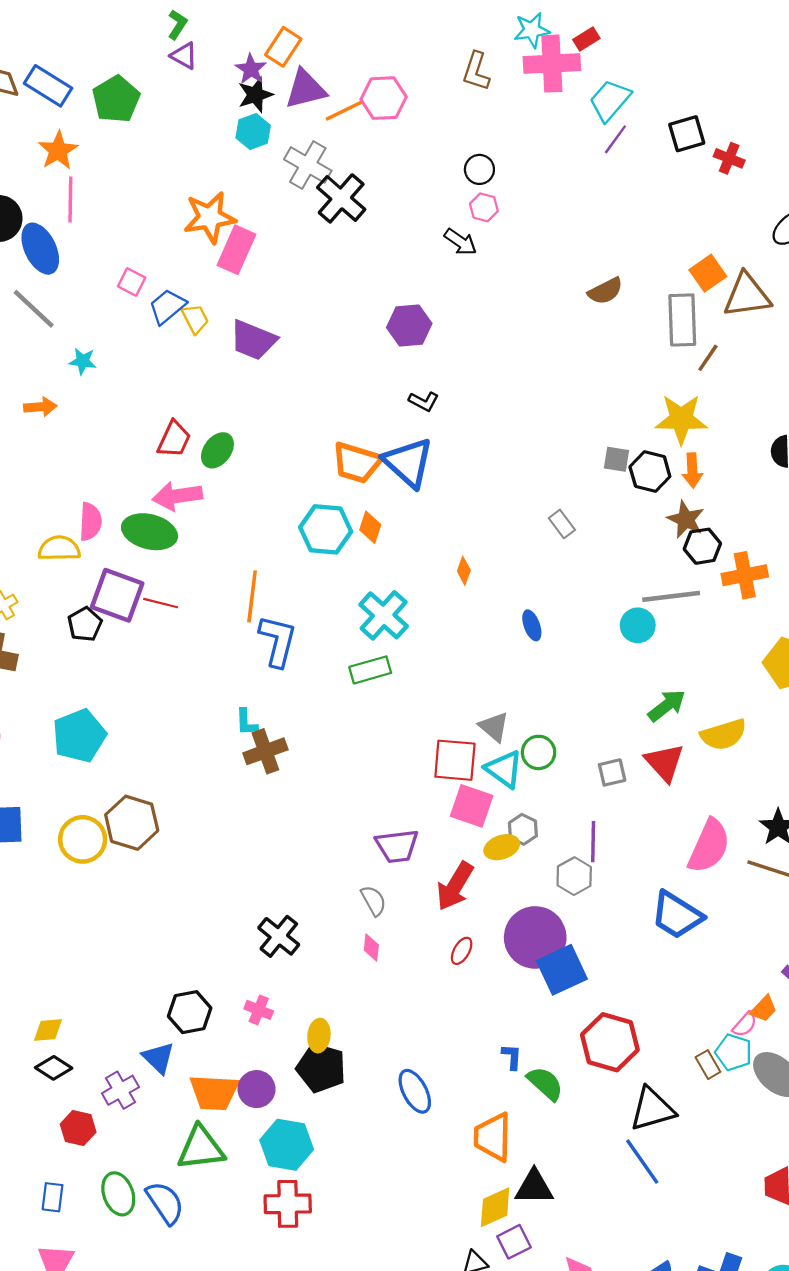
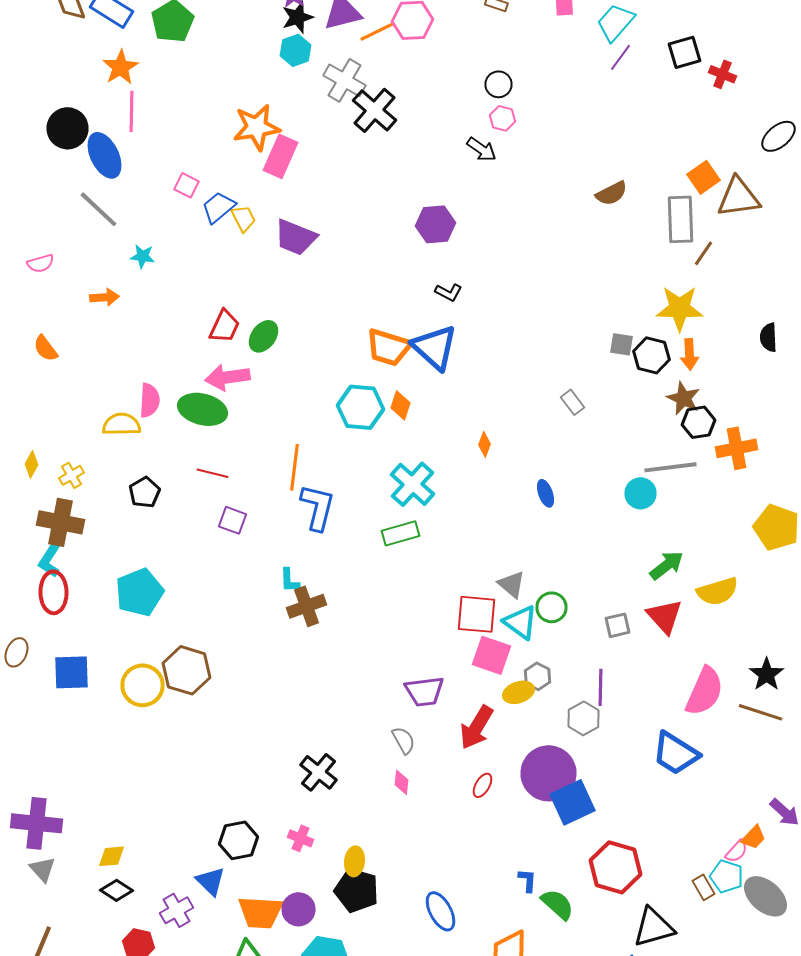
purple square: (117, 595) -> (232, 520), moved, size x0.6

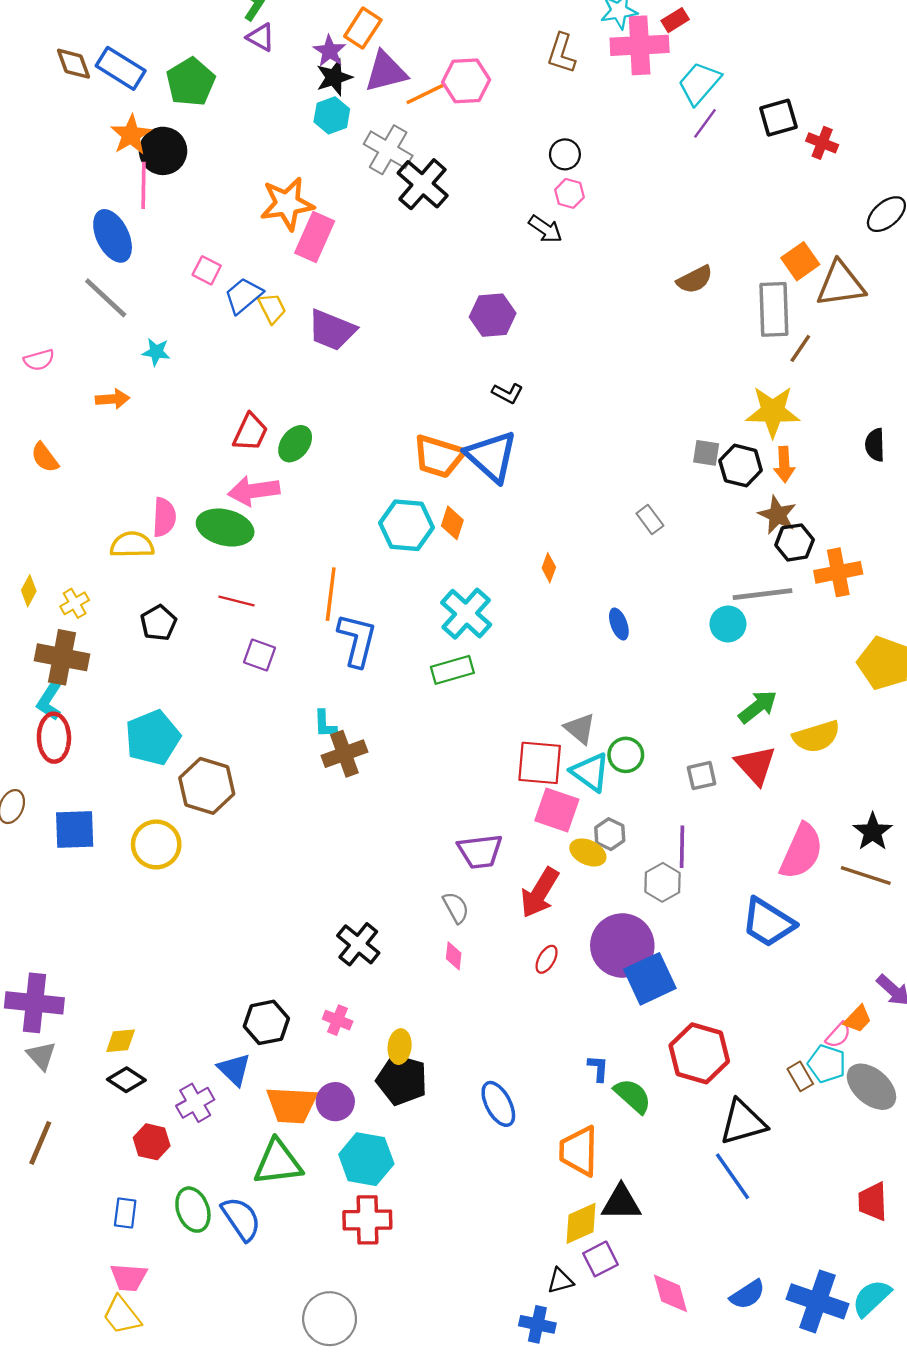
black circle: (68, 128) -> (163, 151), moved
brown hexagon: (186, 670) -> (207, 786), moved
yellow ellipse: (518, 692) -> (588, 852), turned 44

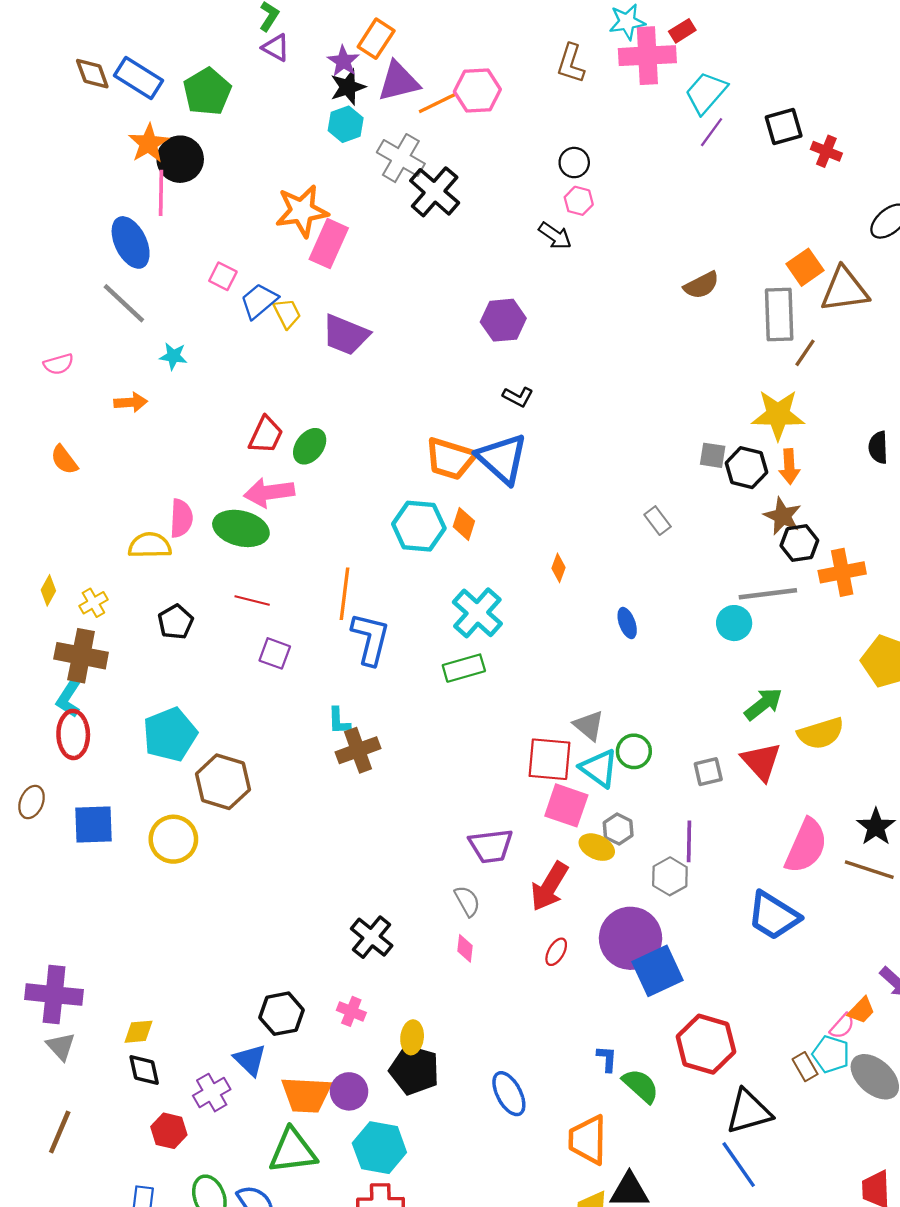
black diamond: (126, 1080) -> (144, 1070), turned 45

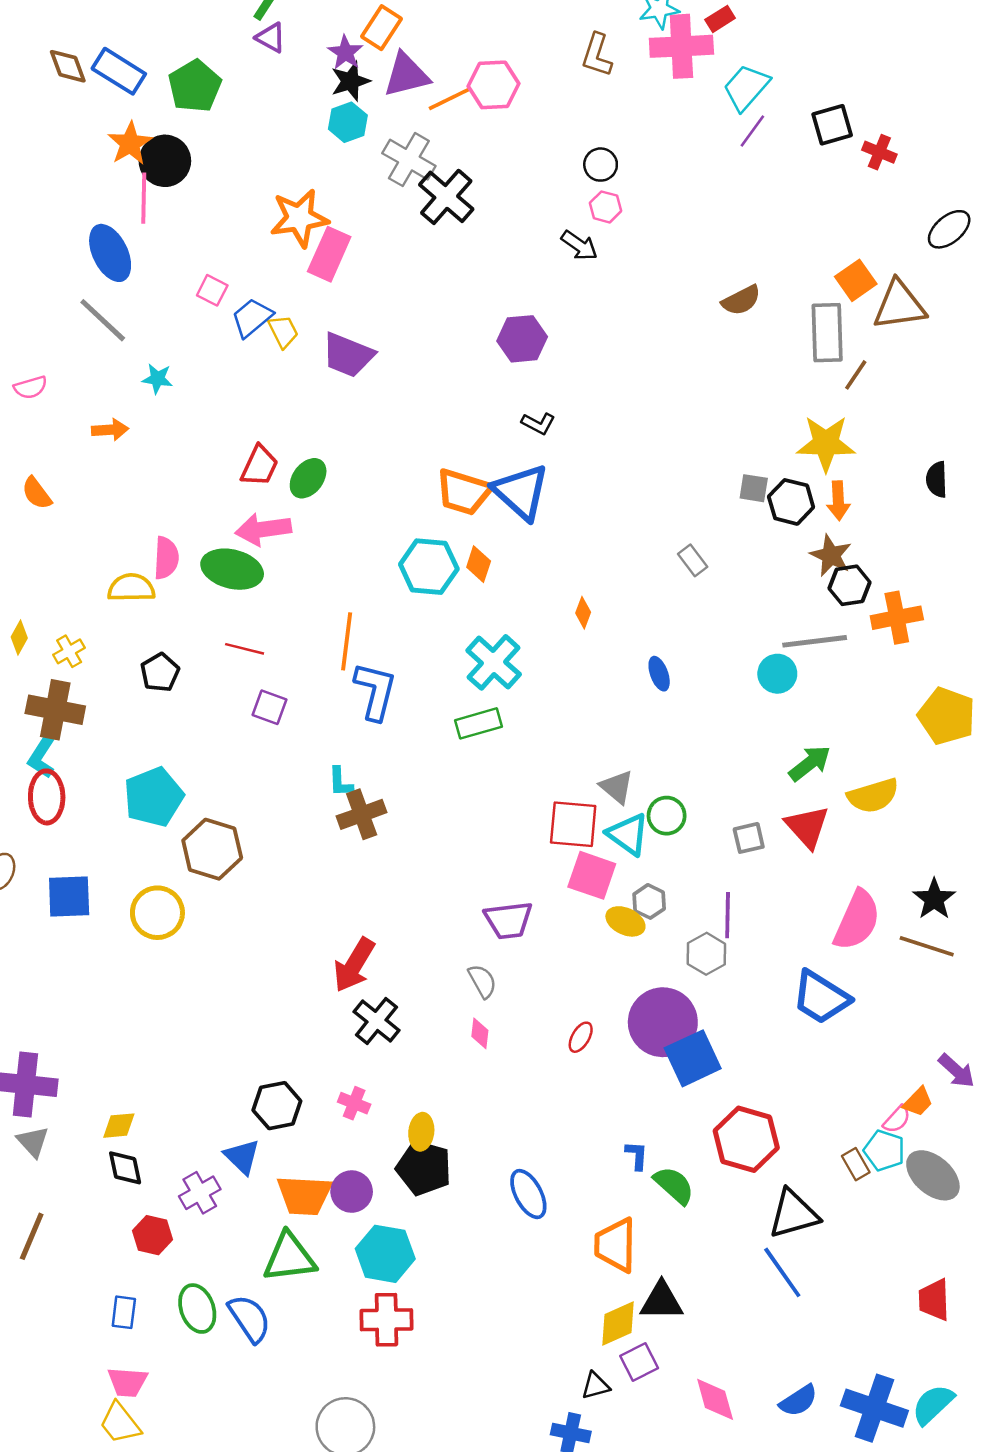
red arrow: (549, 886) -> (354, 965), moved

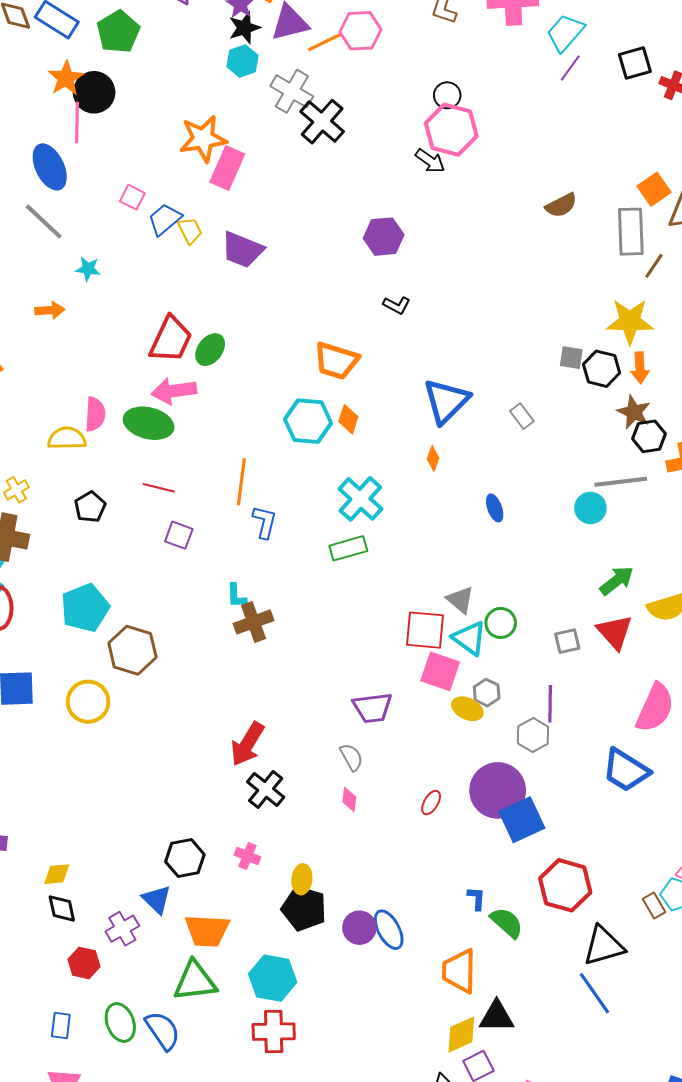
pink hexagon: (606, 207) -> (451, 130), size x2.0
red trapezoid: (259, 466) -> (171, 339), size x1.4
blue triangle: (521, 492) -> (446, 401), moved, turned 33
blue L-shape: (375, 691) -> (265, 522), size x0.7
purple circle: (352, 1192) -> (359, 928), moved

